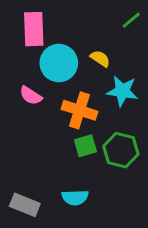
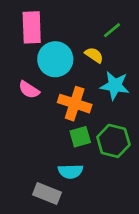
green line: (131, 20) -> (112, 30), moved
cyan semicircle: (75, 197) -> (70, 171), moved
gray rectangle: (25, 205) -> (47, 194), moved

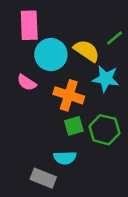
green line: (112, 30) -> (115, 38), moved
yellow semicircle: (94, 55) -> (87, 51), size x1.5

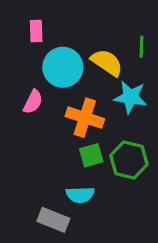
pink rectangle: (29, 25) -> (36, 31), size x0.6
green line: (115, 38) -> (141, 47), turned -48
pink semicircle: (27, 83) -> (33, 102), turned -96

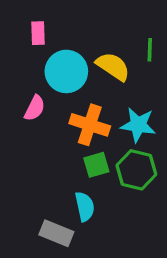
cyan star: (130, 97) -> (138, 125), moved
cyan semicircle: (80, 195) -> (85, 207), turned -100

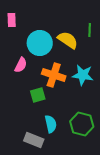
pink rectangle: (38, 33) -> (12, 20), moved
green square: (96, 165) -> (38, 95), moved
green hexagon: (136, 170) -> (82, 124), moved

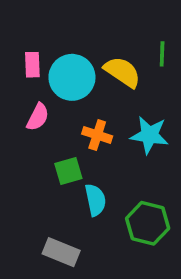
pink rectangle: (12, 20) -> (32, 65), moved
orange cross: (54, 75) -> (97, 135), size x0.7
cyan semicircle: (51, 124) -> (95, 200), moved

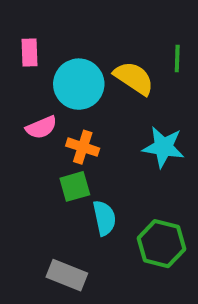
pink rectangle: (32, 65) -> (30, 53), moved
pink semicircle: (38, 117) -> (41, 127), turned 40
orange cross: (97, 135) -> (83, 147), moved

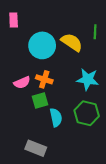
pink rectangle: (30, 53) -> (14, 20), moved
pink semicircle: (41, 127) -> (22, 83), moved
green hexagon: (161, 244) -> (87, 113), moved

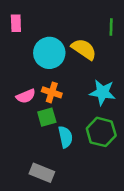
green line: (95, 32) -> (111, 27), moved

